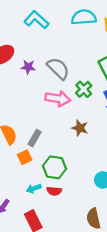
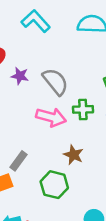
green cross: (84, 89) -> (83, 109), turned 35
green hexagon: (54, 167) -> (54, 185), moved

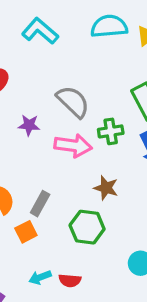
purple star: (20, 76) -> (29, 125), moved

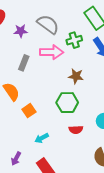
purple star: (29, 125) -> (21, 31), moved
gray rectangle: (40, 204) -> (24, 63), moved
red semicircle: (70, 280) -> (76, 130), moved

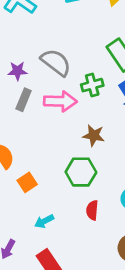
gray rectangle: (24, 63) -> (24, 100), moved
red semicircle: (76, 130) -> (92, 210), turned 96

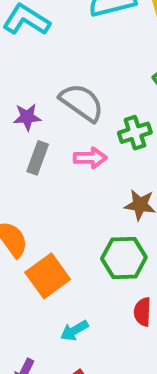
pink arrow: (60, 101) -> (90, 158), size x0.7
orange square: (27, 182) -> (48, 276), size x1.5

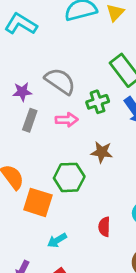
green hexagon: (124, 258) -> (69, 177), moved
orange square: (48, 276) -> (38, 202), turned -36

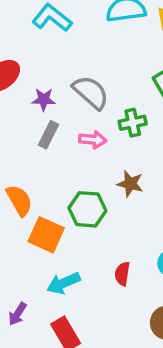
cyan arrow: (57, 240) -> (63, 283), size x1.4

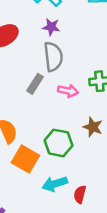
gray semicircle: (91, 92) -> (53, 57), moved, turned 36
purple star: (44, 99) -> (51, 27), moved
cyan arrow: (63, 283) -> (55, 184), moved

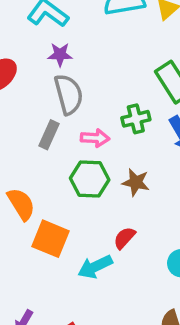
green hexagon: (58, 143) -> (90, 179), moved
red semicircle: (80, 194) -> (124, 238), moved, turned 36

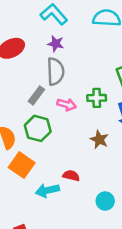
green hexagon: (90, 179) -> (38, 128), moved
brown star: (136, 182) -> (99, 140), moved
red semicircle: (124, 238) -> (71, 176), turned 49

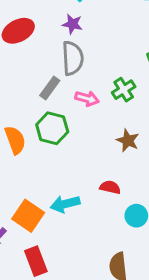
green cross: (97, 98) -> (124, 90), turned -30
orange square: (22, 165) -> (28, 216), moved
red semicircle: (71, 176) -> (110, 187), moved

